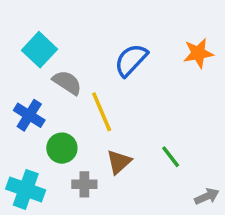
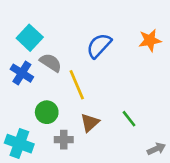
blue cross: (29, 115) -> (22, 73), moved

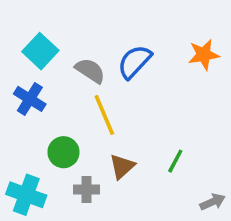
gray semicircle: (51, 63) -> (90, 71), moved
green line: (129, 119) -> (175, 161), turned 66

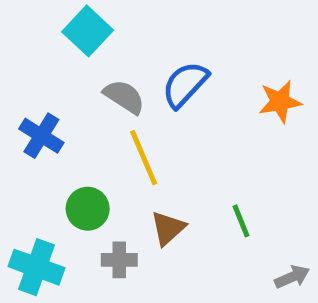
cyan square: (40, 51) -> (88, 31), moved
orange star: (204, 55) -> (280, 102), moved
green line: (175, 161) -> (241, 221), turned -50

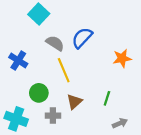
orange star: (280, 102) -> (122, 58), moved
green line: (241, 221) -> (107, 98), turned 40
gray arrow: (292, 277) -> (120, 123), moved

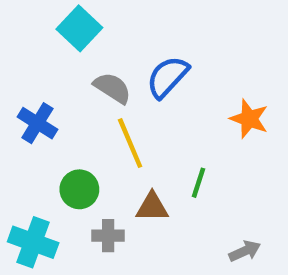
orange star: (122, 58) -> (249, 119), turned 30
green line: (107, 98) -> (198, 183), moved
brown triangle: (74, 102) -> (152, 207), turned 42

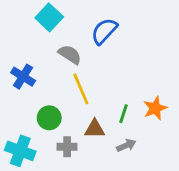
blue semicircle: (168, 77) -> (104, 31), moved
orange star: (249, 119) -> (155, 108), moved, turned 30
gray arrow: (245, 251) -> (126, 145), moved

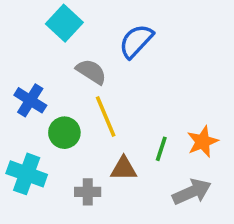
green circle: (49, 118) -> (64, 133), moved
gray arrow: (126, 145) -> (192, 192), moved, size x1.5
cyan cross: (20, 151) -> (27, 174), moved

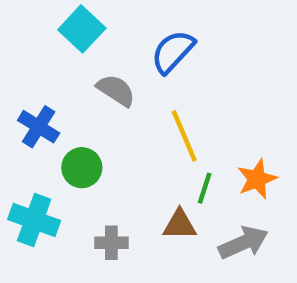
yellow line: (106, 116) -> (184, 136), moved
brown triangle: (124, 169) -> (180, 225), moved

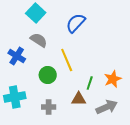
gray semicircle: (116, 90) -> (39, 40), moved
yellow line: (184, 136) -> (67, 60), moved
green circle: (82, 168) -> (48, 75), moved
cyan cross: (34, 220) -> (15, 97), turned -30

